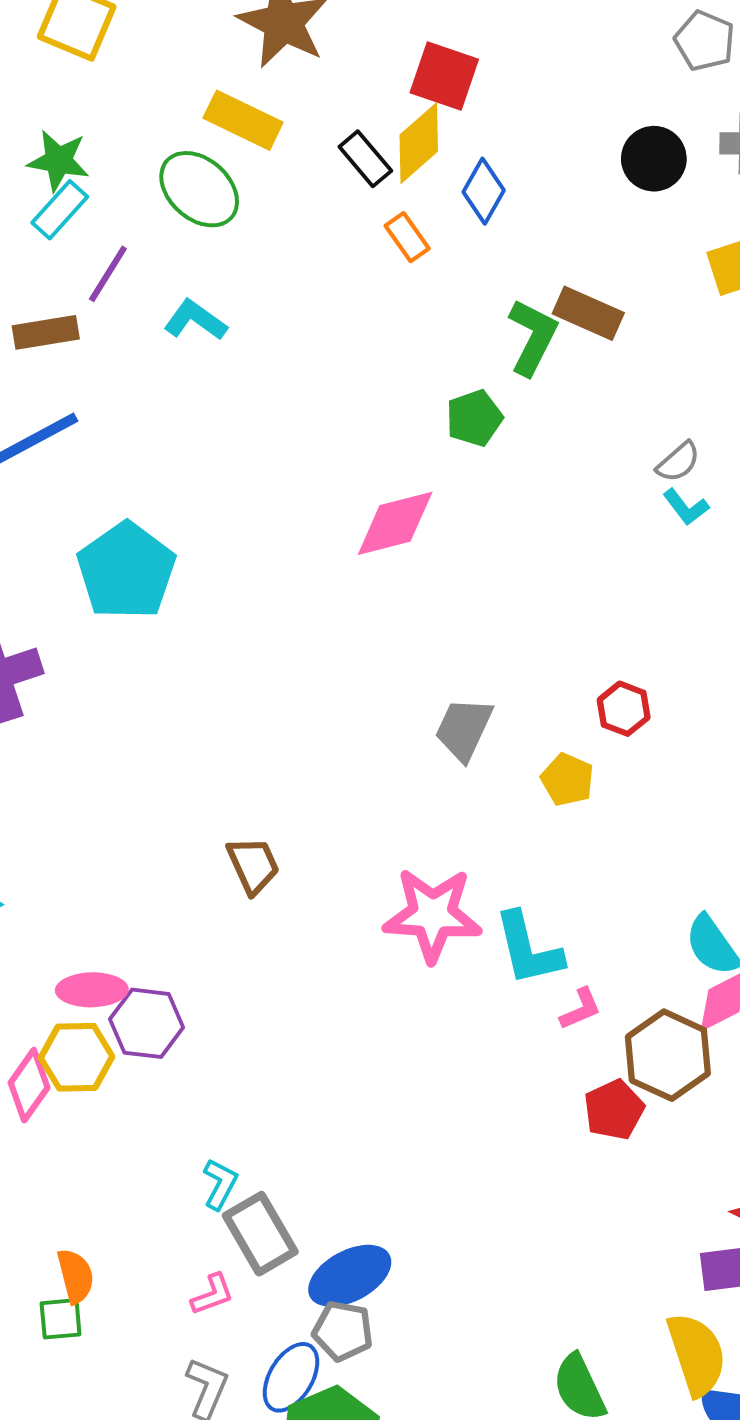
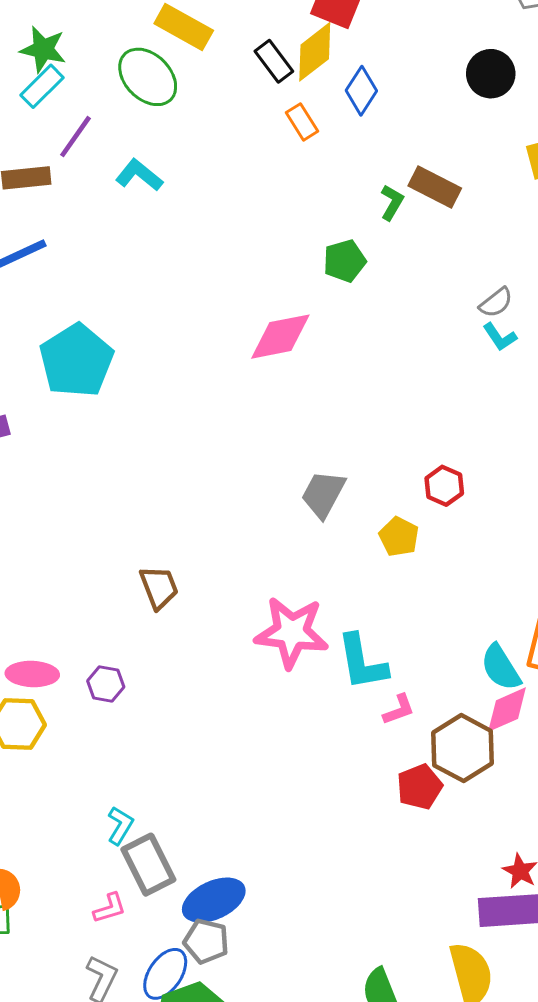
green L-shape: (533, 337) -> (392, 203), size x0.6
purple hexagon: (147, 1023) -> (106, 684), moved, size x0.7

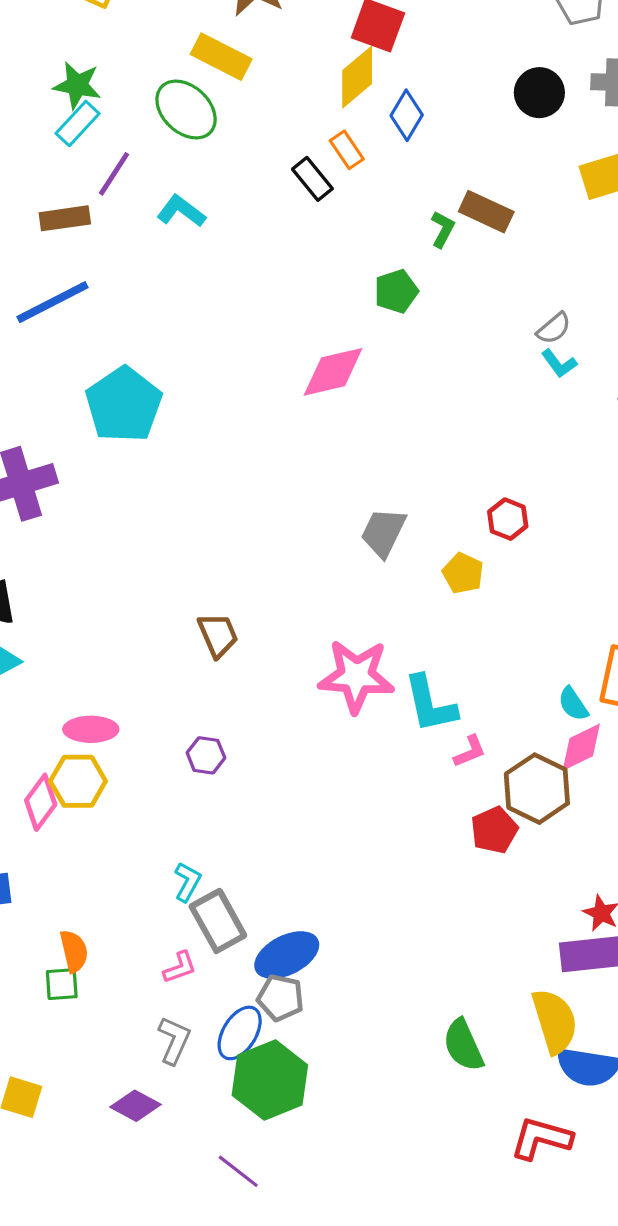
black rectangle: (274, 61) -> (312, 179), moved
cyan semicircle: (501, 667) -> (573, 704), size x0.7
purple hexagon: (106, 684) -> (206, 755), moved

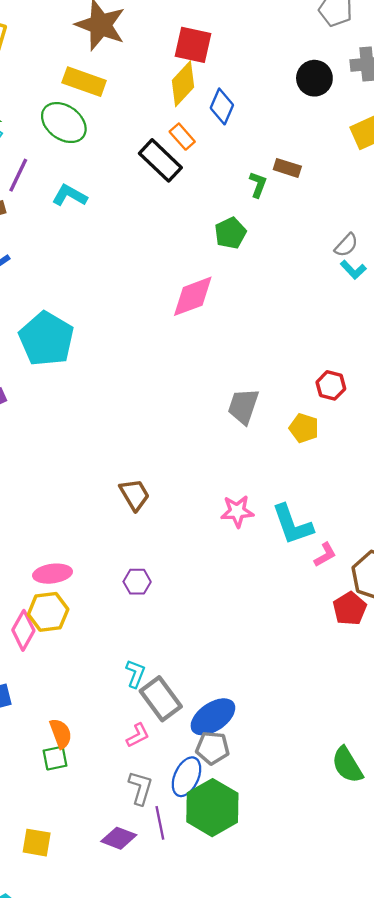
black rectangle: (312, 179) -> (160, 160), size x1.4
brown rectangle: (486, 212) -> (287, 168), size x0.7
pink star: (356, 676) -> (237, 511), size x0.6
purple line: (238, 1171) -> (160, 823), moved, turned 48

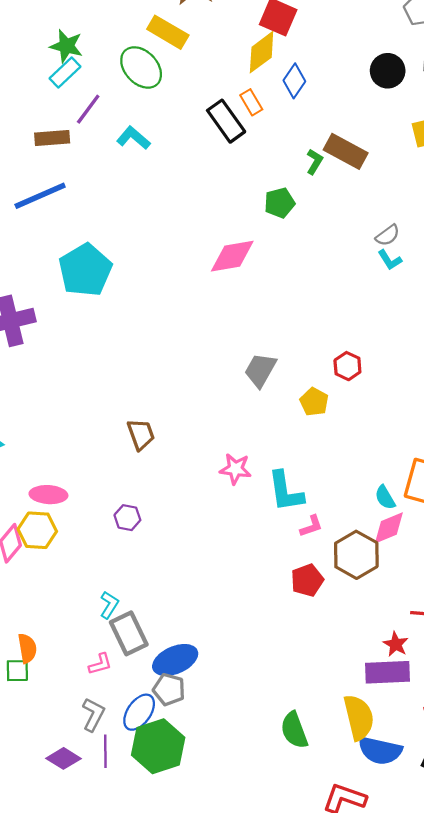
brown rectangle: (287, 168) -> (346, 151), size x1.6
red pentagon: (350, 609) -> (307, 580), moved

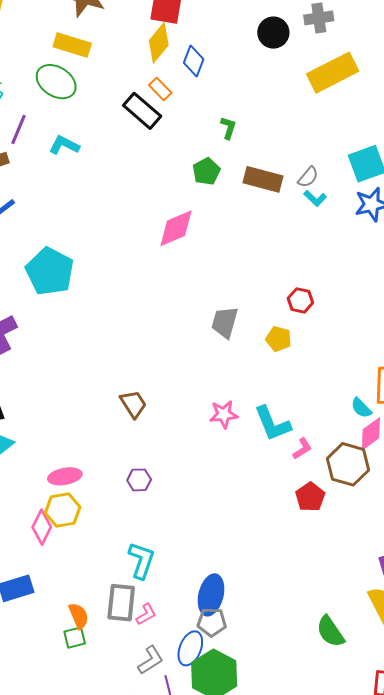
brown rectangle: (346, 151) -> (263, 179), moved
cyan L-shape: (109, 605) -> (141, 560), size x1.5
gray rectangle: (129, 633) -> (121, 603), moved, turned 45
blue ellipse: (175, 660) -> (211, 595), turned -39
gray L-shape: (93, 715) -> (151, 660), turned 44

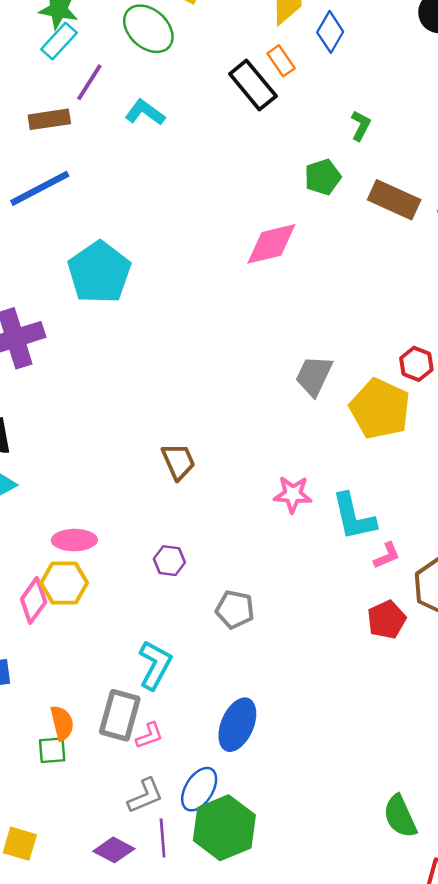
yellow pentagon: (279, 339) -> (380, 409), size x1.8
gray pentagon: (212, 622) -> (235, 609), moved
green semicircle: (330, 631) -> (400, 816), moved

